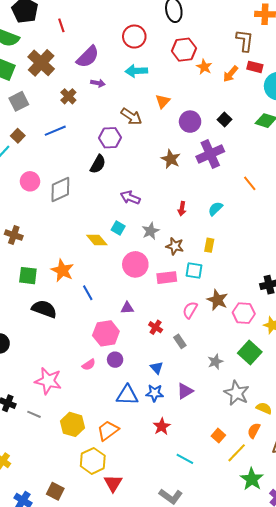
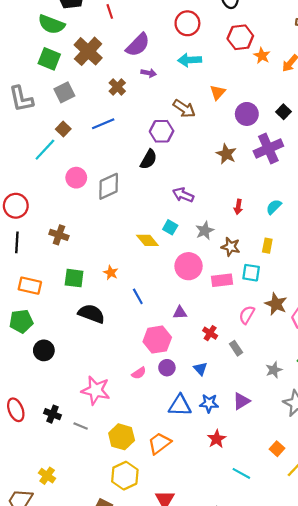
orange star: (62, 270) -> (111, 273), size x0.6
blue triangle: (157, 368) -> (200, 369), moved
yellow hexagon: (93, 461) -> (125, 476), moved

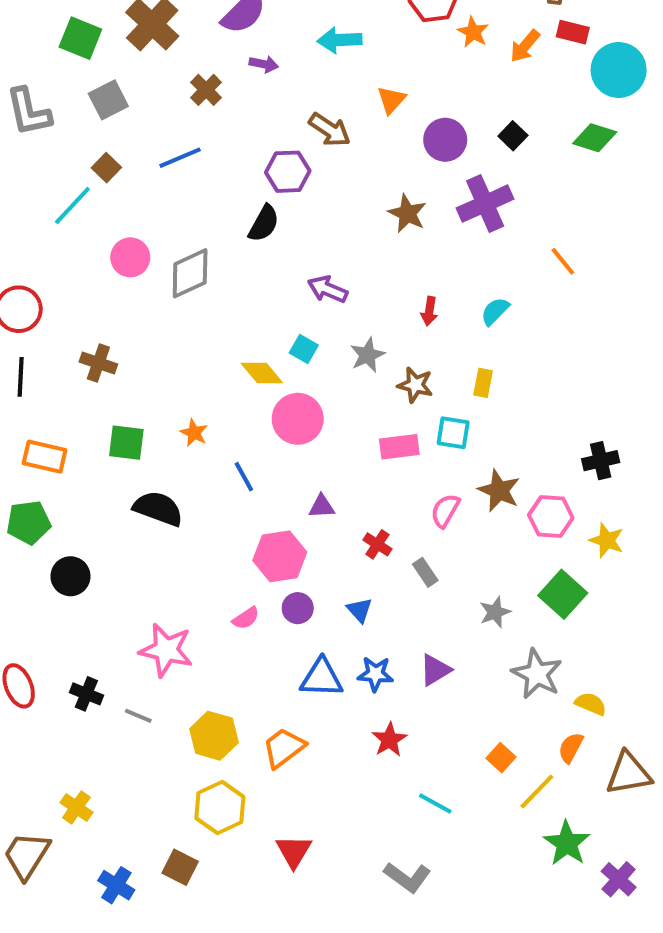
pink circle: (189, 266) -> (298, 419), moved

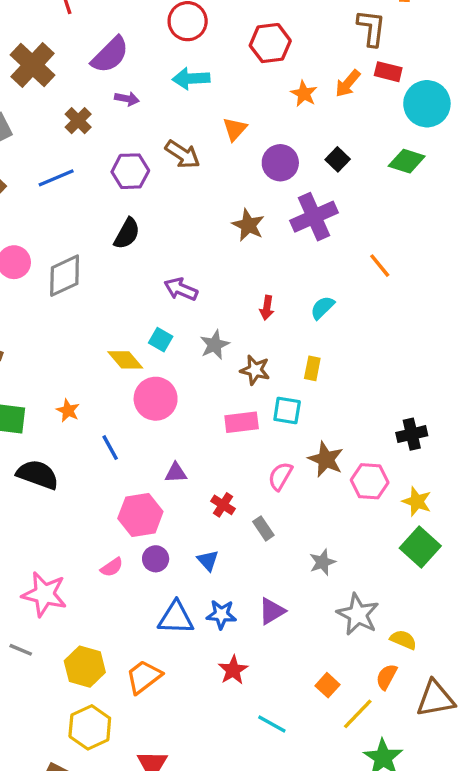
orange star: (473, 32) -> (304, 94), moved
purple hexagon: (288, 172) -> (130, 171), moved
green square: (563, 594) -> (420, 547), moved

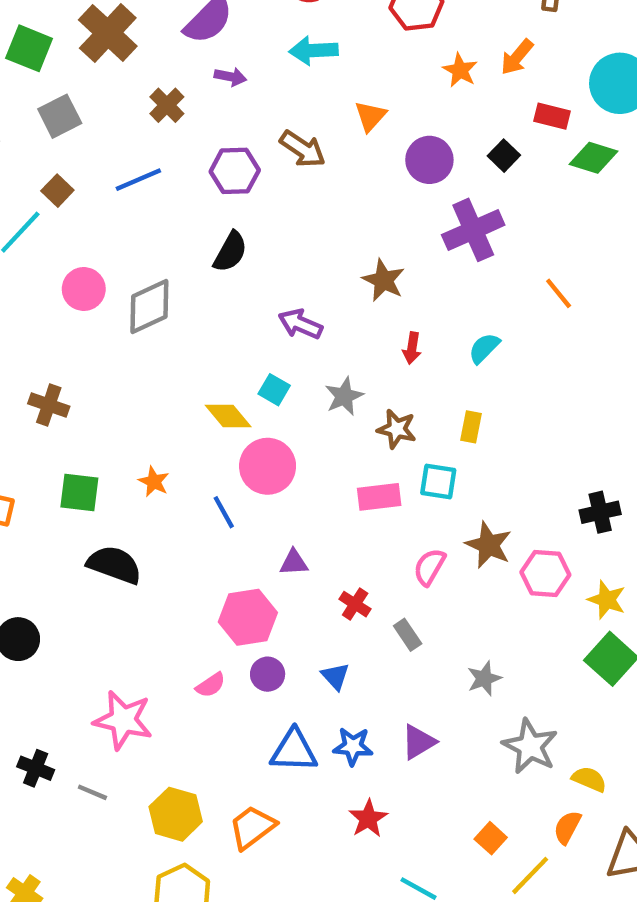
red rectangle: (388, 72) -> (552, 116), moved
brown star: (248, 225) -> (384, 280), moved
blue line: (110, 448) -> (224, 512), moved

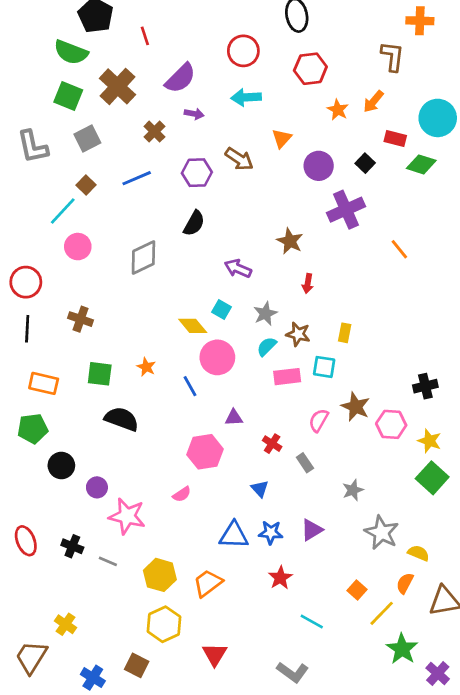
pink circle: (84, 289) -> (78, 247), moved
cyan semicircle: (484, 348) -> (267, 346), moved
purple circle: (268, 674) -> (97, 487), moved

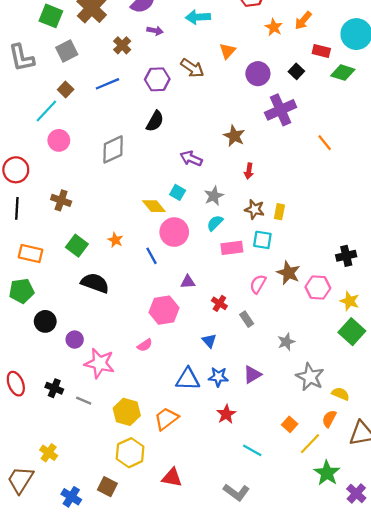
brown star: (298, 334) -> (255, 209), moved
green square: (100, 374) -> (77, 246), turned 30
red triangle: (215, 654) -> (172, 478), turned -50

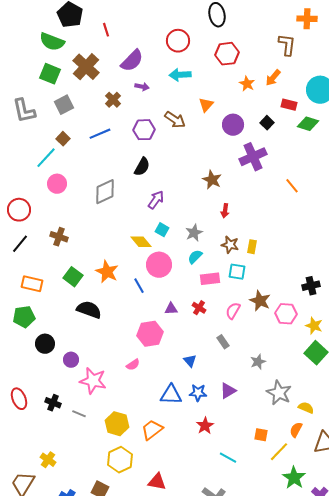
purple arrow: (191, 159) -> (156, 200), moved, turned 102
black line: (17, 208) -> (20, 244), turned 36
orange star: (115, 240) -> (107, 272), size x1.6
red cross: (219, 303) -> (199, 308), moved
orange square: (290, 424) -> (261, 435), turned -32

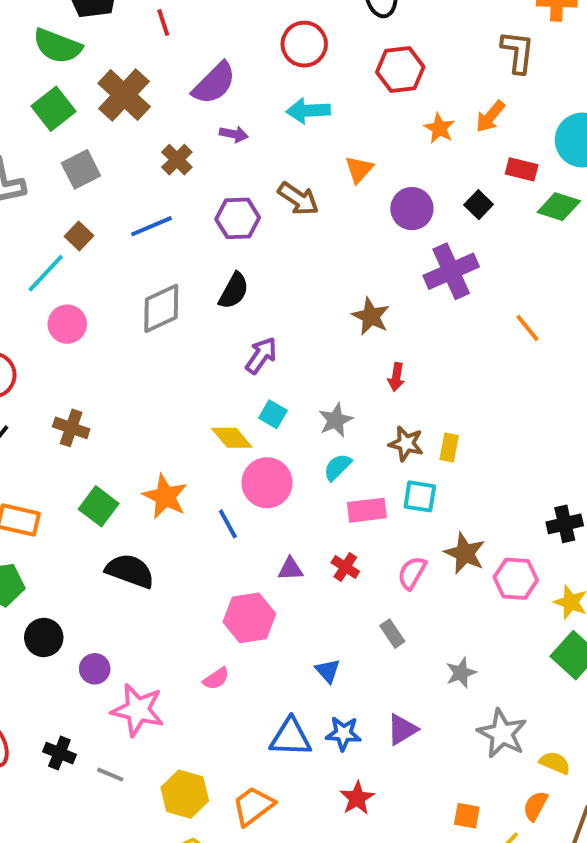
green square: (50, 74) -> (54, 109), turned 30
gray diamond: (105, 192) -> (161, 308), moved

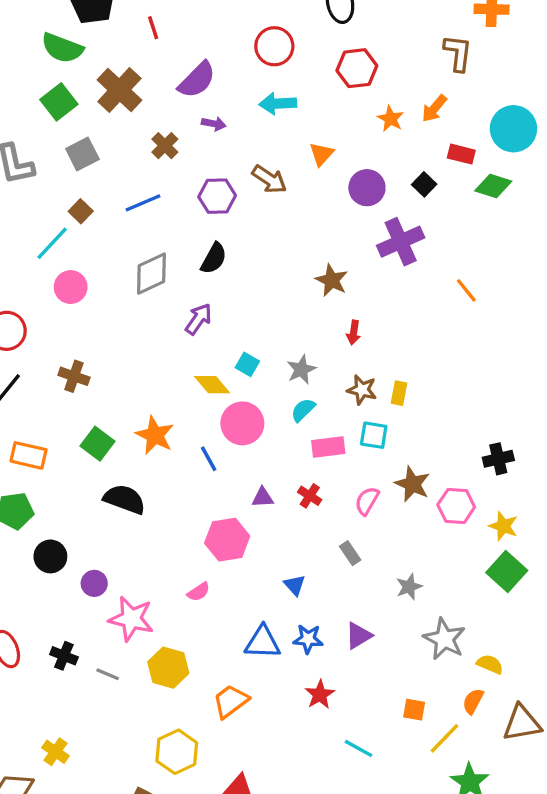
purple arrow: (261, 355) -> (199, 319), moved
yellow hexagon: (185, 794) -> (168, 668), moved

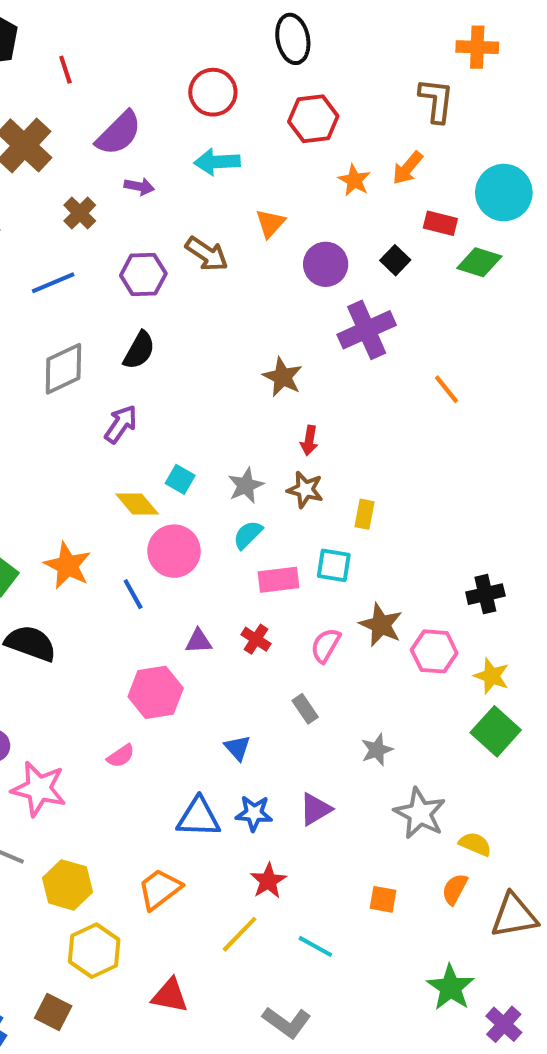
brown star: (362, 390) -> (305, 490), moved
yellow hexagon: (168, 668) -> (67, 885), moved
yellow line: (444, 738) -> (240, 934), moved

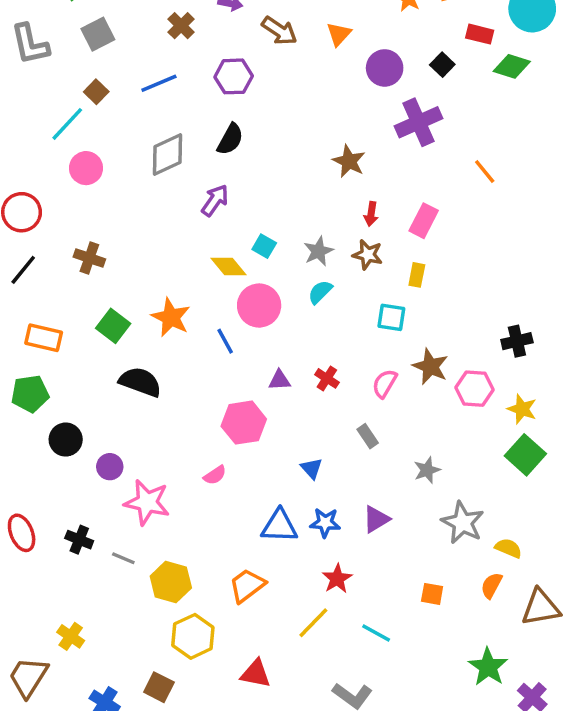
brown arrow: (207, 254) -> (279, 31), moved
pink rectangle: (278, 580) -> (424, 221), moved, turned -56

